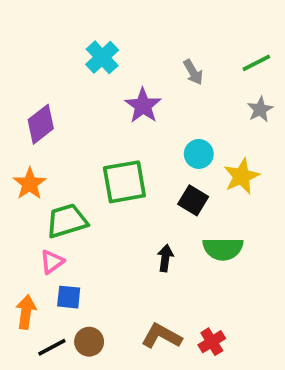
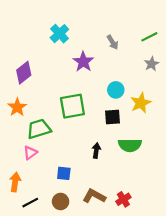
black square: (193, 200) -> (113, 117), turned -35
blue square: (69, 297) -> (64, 173), moved
brown circle: (89, 342) -> (61, 201), moved

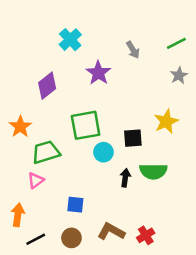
purple diamond: (24, 73) -> (47, 86), moved
cyan circle: (116, 90) -> (103, 152), moved
black arrow: (96, 151) -> (125, 178), moved

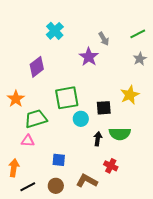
purple star: (98, 73) -> (89, 57), moved
pink triangle: (36, 180) -> (28, 141), turned 40
red cross: (146, 235) -> (111, 166), moved, turned -32

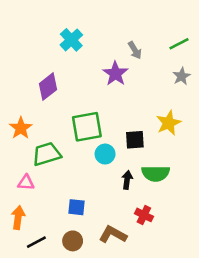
pink triangle: (28, 141) -> (26, 183), moved

